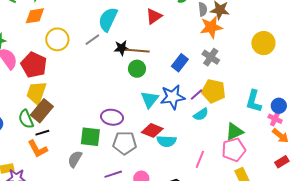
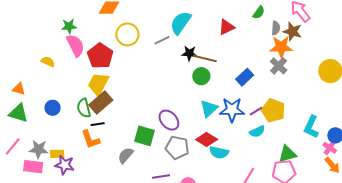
gray cross: (211, 57) -> (279, 66), moved
purple ellipse: (112, 117) -> (169, 120), turned 30

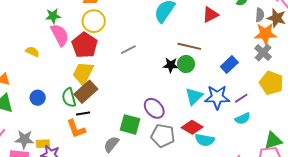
yellow circle: (127, 34) -> (94, 21), moved
gray line: (162, 40) -> (128, 50), moved
black star: (189, 53) -> (171, 65), moved
yellow pentagon: (273, 111) -> (271, 83), moved

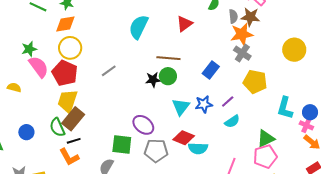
blue star: (217, 97) -> (204, 104), size x0.7

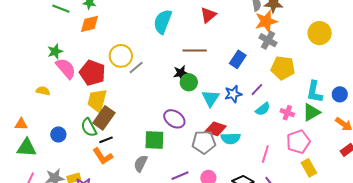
yellow circle: (70, 48) -> (121, 56), moved
green circle: (168, 76) -> (189, 82), moved
pink cross: (306, 125) -> (287, 113), moved
green triangle: (266, 138) -> (311, 112), moved
gray pentagon: (156, 151) -> (204, 142), moved

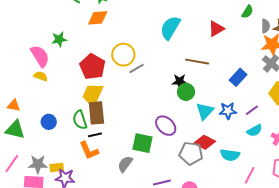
pink semicircle: (66, 68) -> (40, 56), moved
brown rectangle: (104, 118) -> (96, 113), turned -50
cyan semicircle: (231, 138) -> (230, 155), moved

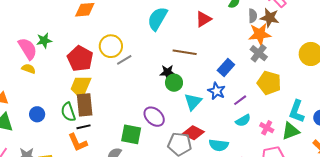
green star: (59, 39) -> (44, 41), moved
blue star: (228, 111) -> (217, 91), moved, turned 30

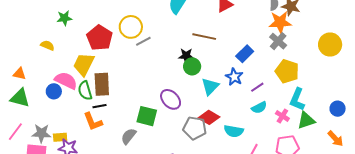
pink semicircle: (28, 49) -> (66, 81), moved, turned -35
yellow trapezoid: (81, 87) -> (84, 64), moved
cyan L-shape: (297, 111) -> (297, 99), moved

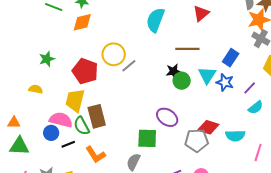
cyan triangle: (210, 86) -> (207, 75), moved
black line: (100, 106) -> (68, 144), moved

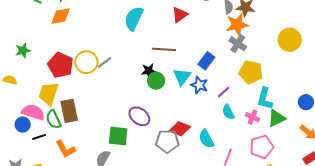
yellow circle: (114, 54) -> (86, 62), moved
cyan semicircle: (256, 107) -> (228, 112), turned 98
cyan semicircle: (235, 136) -> (206, 139), turned 60

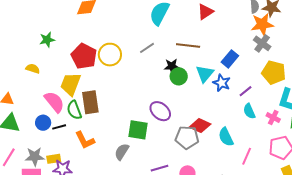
gray line: (104, 63) -> (147, 48), moved
pink semicircle: (33, 112) -> (54, 102), turned 30
blue circle: (23, 125) -> (43, 123), moved

